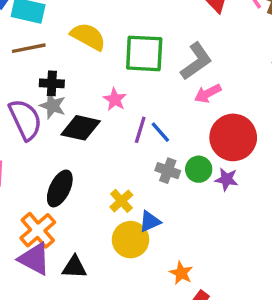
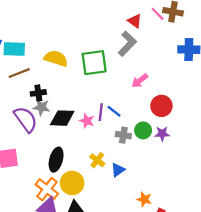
gray L-shape: (196, 61) -> (127, 44), moved
pink star: (115, 99) -> (87, 121), moved
red circle: (233, 137) -> (161, 106), size x0.7
yellow circle: (131, 240) -> (72, 183), moved

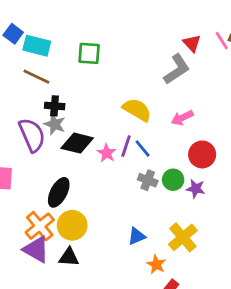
yellow semicircle: (56, 58) -> (137, 110), moved
green square: (94, 63) -> (89, 53), moved, size x0.7
brown line: (19, 73) -> (36, 77), turned 35
yellow cross: (97, 160) -> (183, 237), moved, size x1.5
blue triangle: (118, 170) -> (137, 236), moved

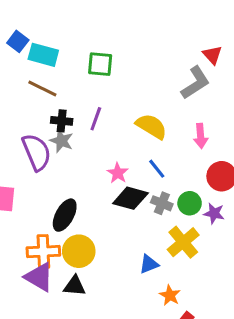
pink arrow: (182, 118) -> (201, 136), turned -70
black diamond: (77, 143) -> (130, 198), moved
purple line: (126, 146) -> (96, 119), moved
orange cross: (40, 226) -> (43, 252), turned 36
yellow cross: (183, 237) -> (183, 242), moved

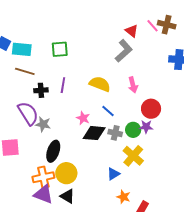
gray star: (61, 141) -> (43, 124), moved
purple star: (214, 213) -> (146, 127), moved
black triangle: (75, 286) -> (67, 196), turned 35
orange star: (170, 295) -> (123, 197), moved

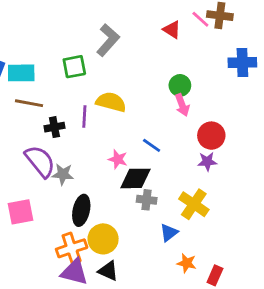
gray L-shape: (124, 51) -> (108, 40), moved
yellow semicircle: (100, 84) -> (111, 102), moved
green circle: (133, 130) -> (180, 85), moved
gray cross: (115, 133) -> (147, 200), moved

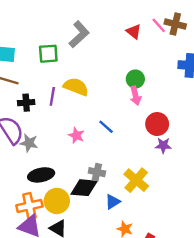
purple star: (207, 162) -> (163, 145), moved
black diamond: (136, 178) -> (84, 188), moved
black ellipse: (81, 210) -> (41, 175), turned 60

